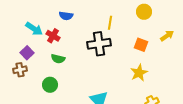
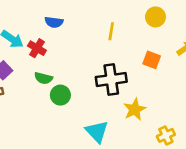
black cross: (99, 44) -> (111, 79), moved
yellow star: (139, 73) -> (135, 109), moved
green circle: (50, 85) -> (60, 95), moved

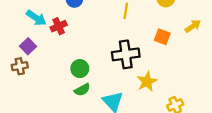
red cross: (37, 48) -> (59, 26), turned 35
green semicircle: (43, 78) -> (82, 90), moved, turned -42

